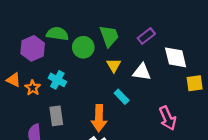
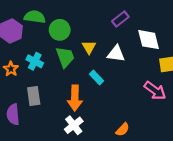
green trapezoid: (109, 36) -> (65, 57), moved
pink arrow: (168, 118) -> (155, 91), moved, turned -30

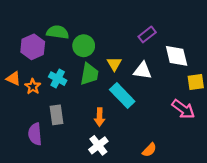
green trapezoid: (65, 57) -> (89, 74), turned 30
cyan rectangle: (97, 78) -> (122, 96), size x1.6
orange arrow: (75, 98) -> (100, 117), size x0.7

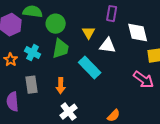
purple rectangle: (147, 34) -> (112, 14), turned -42
yellow triangle: (114, 64) -> (89, 33), moved
orange arrow: (100, 117) -> (61, 86), moved

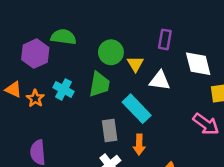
green circle: (56, 24) -> (111, 52), moved
gray rectangle: (32, 85) -> (110, 131), moved
orange arrow: (61, 86) -> (139, 145), moved

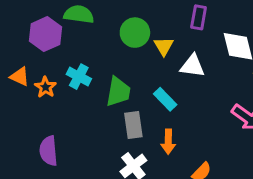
green trapezoid: (99, 84) -> (118, 92), moved
cyan rectangle: (137, 109) -> (165, 99), size x0.7

